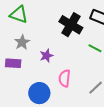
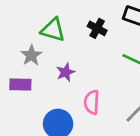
green triangle: (19, 15) -> (53, 30), moved
black cross: (71, 25) -> (97, 28), size x0.6

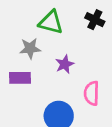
gray star: (31, 55) -> (30, 48), turned 30

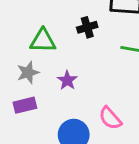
black cross: (95, 20) -> (87, 27), turned -30
pink semicircle: (92, 93) -> (110, 118), moved, turned -30

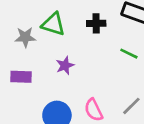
gray star: (28, 73) -> (25, 37), moved

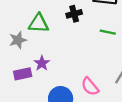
purple star: (65, 65) -> (42, 63), moved

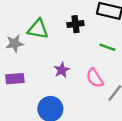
purple star: (42, 63) -> (62, 70), moved
pink semicircle: (90, 86) -> (95, 78), moved

